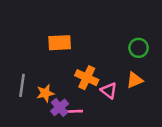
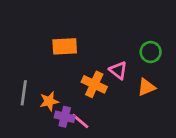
pink triangle: (109, 91) -> (118, 70), moved
purple cross: (60, 107) -> (65, 117), turned -36
pink line: (74, 111) -> (80, 121), turned 42

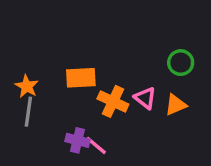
orange rectangle: (65, 46) -> (81, 78), moved
pink triangle: (118, 70) -> (145, 98), moved
orange star: (49, 101) -> (27, 86), moved, turned -30

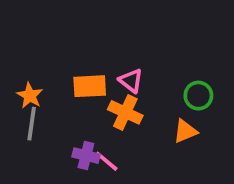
green circle: (181, 63) -> (198, 96), moved
pink triangle: (145, 98) -> (131, 81), moved
orange triangle: (176, 105) -> (185, 131), moved

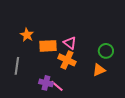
orange star: (30, 96) -> (27, 35), moved

